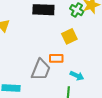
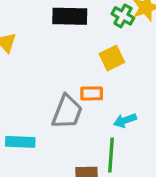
cyan arrow: (77, 76) -> (125, 120), turned 136

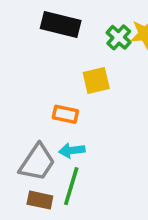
gray trapezoid: (67, 112) -> (37, 162), moved
cyan arrow: (125, 120) -> (72, 150), moved

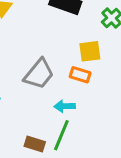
orange rectangle: (65, 114) -> (80, 75), moved
gray trapezoid: (37, 162) -> (39, 74), moved

